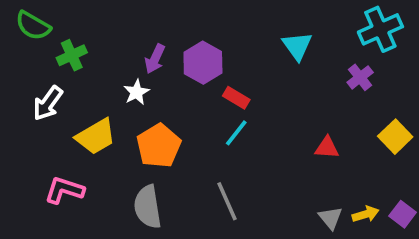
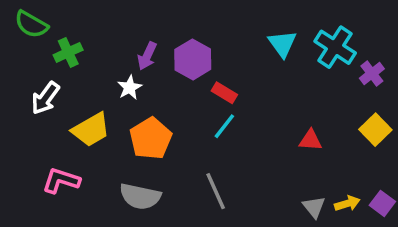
cyan cross: (380, 29) -> (335, 47), moved, turned -33
purple cross: (360, 77) -> (372, 74), moved
gray semicircle: (148, 207) -> (140, 196), turned -69

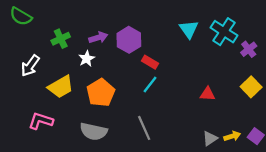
green cross: (68, 52) -> (61, 39), moved
purple arrow: (147, 56) -> (98, 37), turned -132
gray triangle: (314, 207) -> (210, 139), turned 35

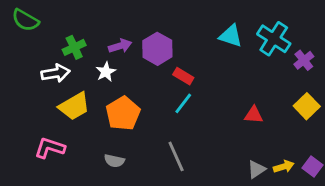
cyan triangle: (189, 29) -> (231, 36), turned -36
white arrow: (30, 66) -> (56, 73), moved, turned -135
gray semicircle: (94, 131) -> (114, 161), size x0.6

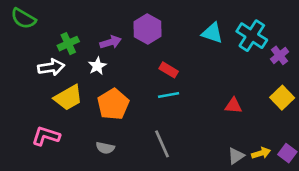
purple hexagon: (157, 49) -> (147, 29), moved
cyan line: (183, 103) -> (169, 95), turned 42

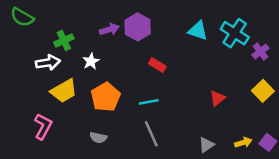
purple arrow: (111, 42) -> (109, 29), moved
cyan line: (169, 95) -> (149, 102), moved
red triangle: (233, 106) -> (217, 98), turned -42
pink L-shape: (46, 136) -> (43, 126), turned 100
gray triangle: (236, 156) -> (206, 145), moved

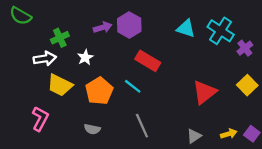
red rectangle: (157, 65) -> (148, 61), size x1.5
yellow trapezoid: (64, 91) -> (60, 85), turned 56
red triangle: (217, 98) -> (204, 92), size x1.6
cyan line: (149, 102) -> (133, 86), moved, turned 48

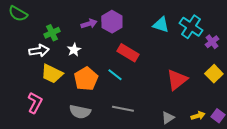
gray line: (142, 126) -> (123, 109), turned -55
gray semicircle: (92, 129) -> (80, 112), size x1.5

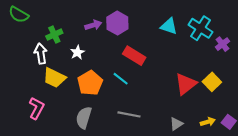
white arrow: (39, 51) -> (41, 54), turned -90
yellow square: (214, 74) -> (212, 82), moved
gray semicircle: (80, 112) -> (84, 118), turned 95

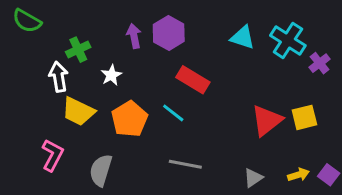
purple arrow: (93, 25) -> (134, 36), turned -84
yellow square: (212, 82) -> (304, 117), turned 30
gray semicircle: (84, 118) -> (101, 170), moved

